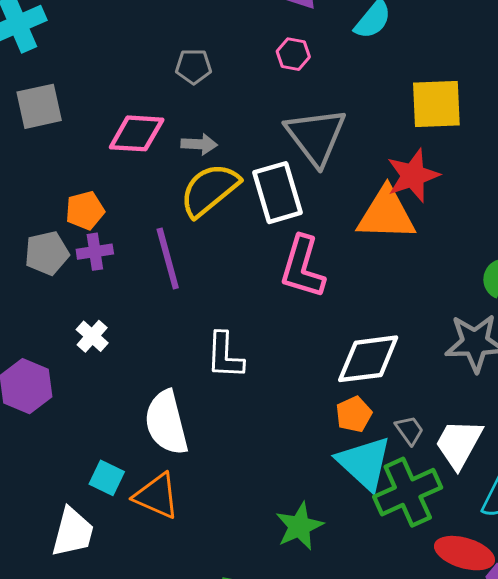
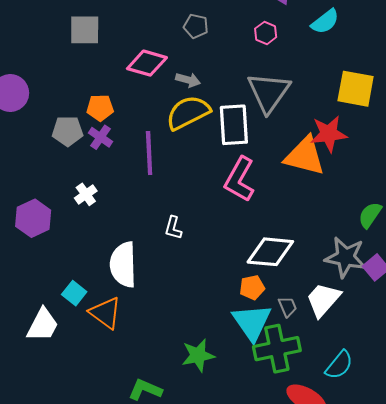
purple cross: (95, 252) -> (100, 137), turned 30
white L-shape: (225, 356) -> (173, 228), size x0.7
white trapezoid: (459, 444) -> (323, 300), moved

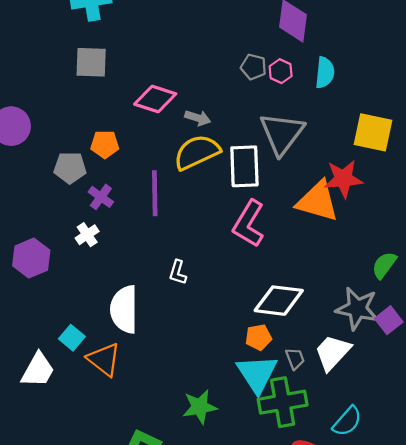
cyan semicircle: (325, 22) -> (325, 73), moved, turned -48
gray pentagon: (196, 26) -> (254, 67), moved
purple cross: (100, 137) -> (101, 197), moved

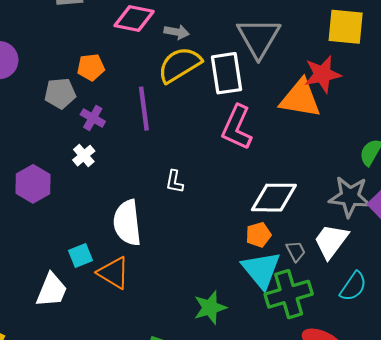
cyan square: (72, 338) -> (80, 256), turned 35
cyan semicircle: (347, 421) -> (353, 286), moved

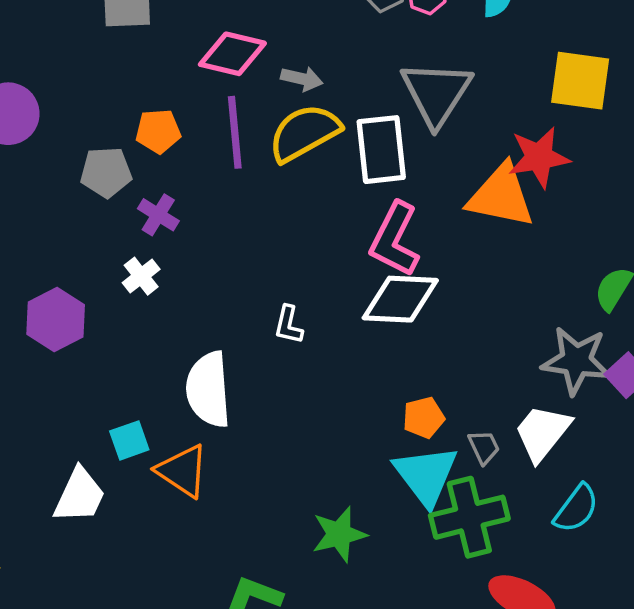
purple line: (144, 109) -> (235, 132), moved
white diamond: (274, 198) -> (400, 299), moved

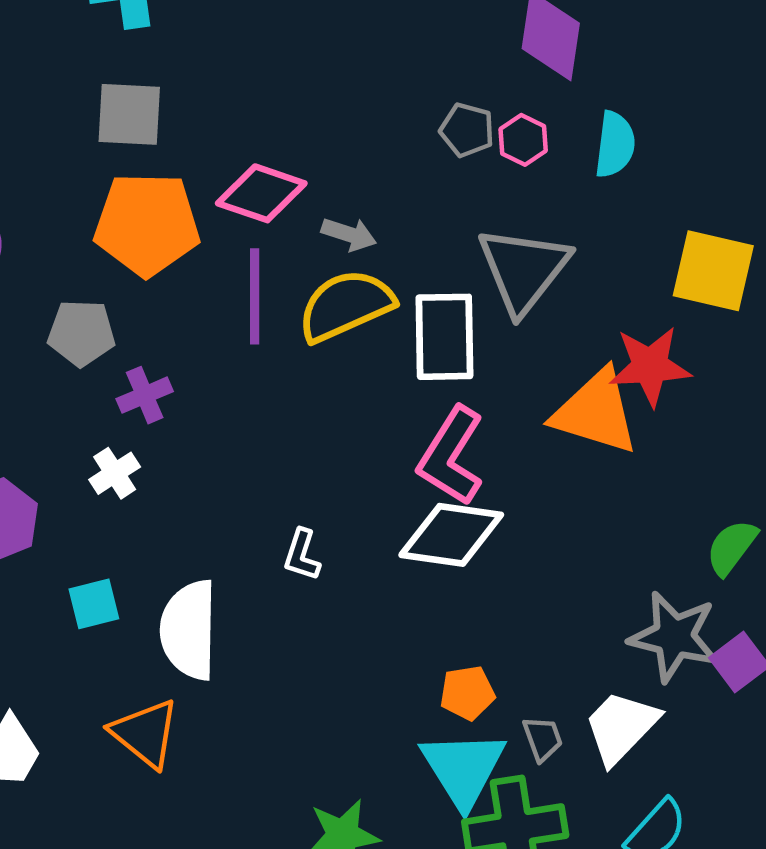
orange pentagon: (158, 131) -> (147, 224), moved, size x1.8
purple cross: (158, 215) -> (145, 395), turned 30
cyan square: (129, 440) -> (94, 604), moved

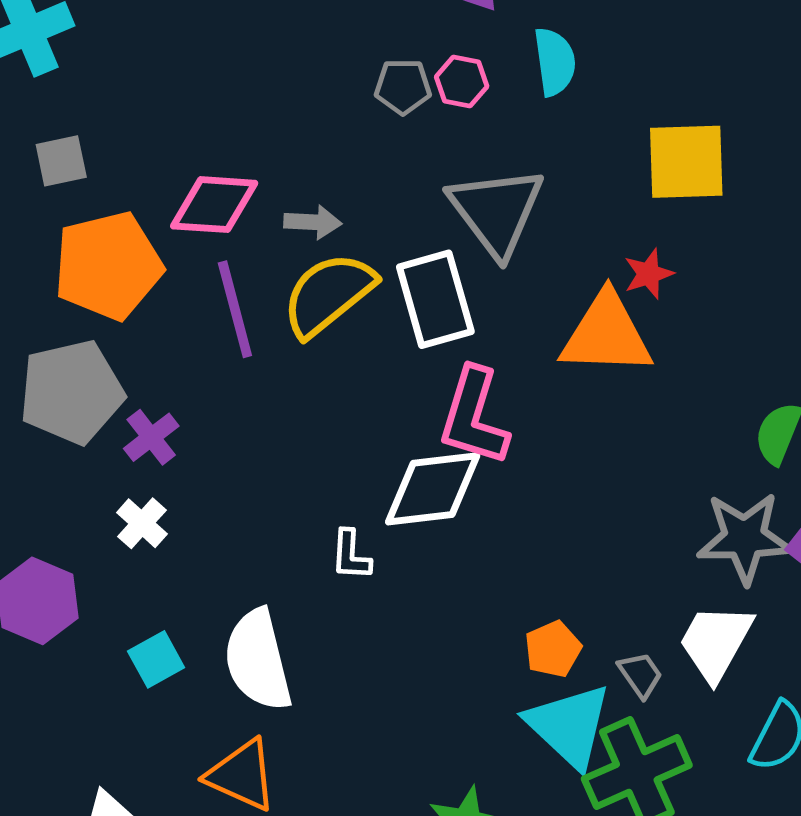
gray square: (129, 114) -> (61, 161), size x0.7
gray pentagon: (81, 333) -> (72, 392), size x1.5
red star: (650, 366) -> (649, 274), size x0.6
white diamond: (451, 535) -> (433, 489), moved

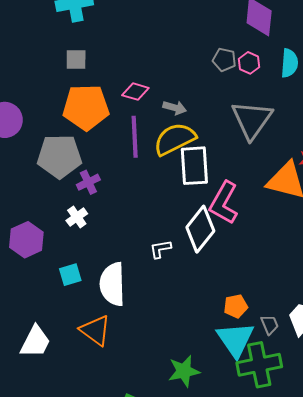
pink diamond: (214, 205) -> (135, 92), size x0.7
white rectangle: (435, 299) -> (194, 166), moved
white diamond: (433, 489) -> (200, 229), turned -57
white L-shape: (351, 555) -> (160, 249), turned 65

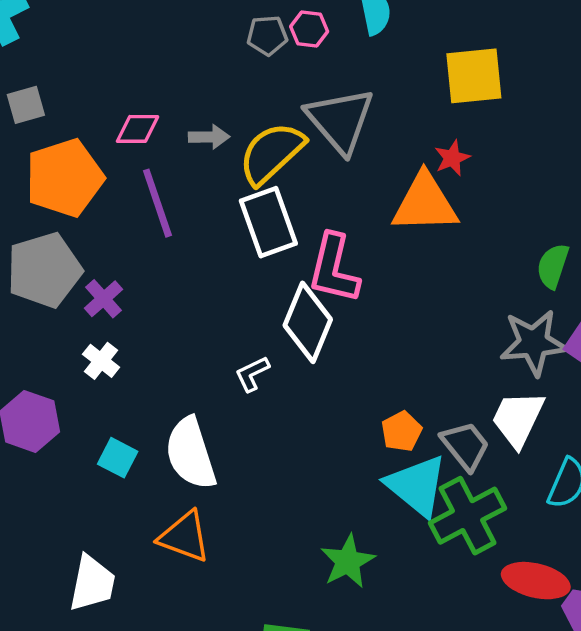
yellow semicircle: (175, 139) -> (271, 153), moved
cyan square: (70, 275) -> (118, 458), turned -30
gray trapezoid: (270, 325) -> (465, 446), size x1.5

